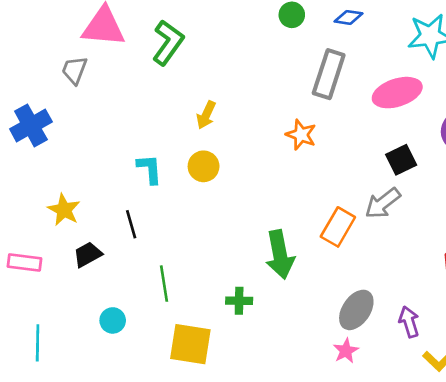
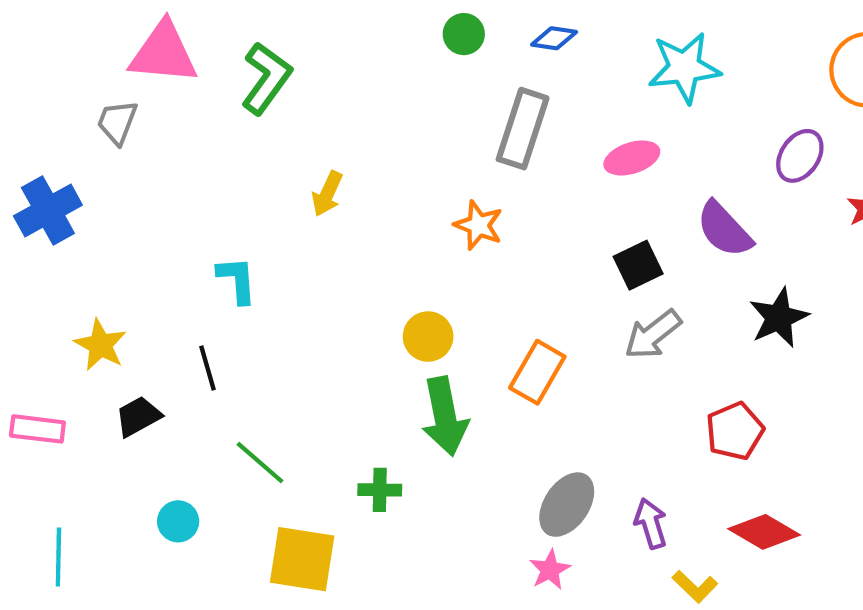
pink ellipse: (397, 93) -> (632, 158), size x0.7
yellow circle: (204, 166) -> (428, 337), moved
gray arrow: (383, 203) -> (653, 334), moved
green line: (164, 284) -> (260, 463), turned -40

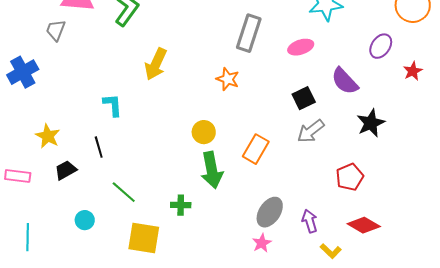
yellow arrow: (327, 194) -> (156, 64), size x1.5

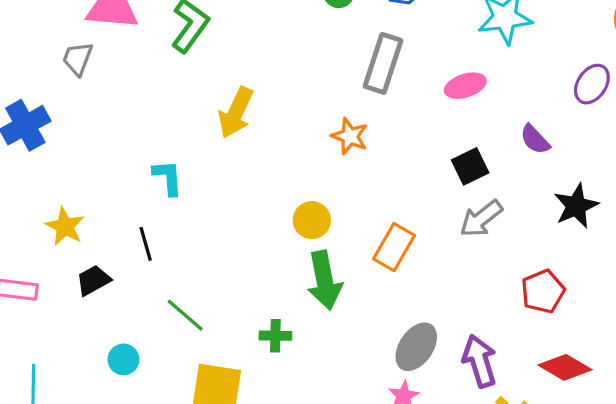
purple semicircle: (345, 81) -> (535, 139), size x0.7
purple arrow: (310, 221) -> (480, 361), size x1.4

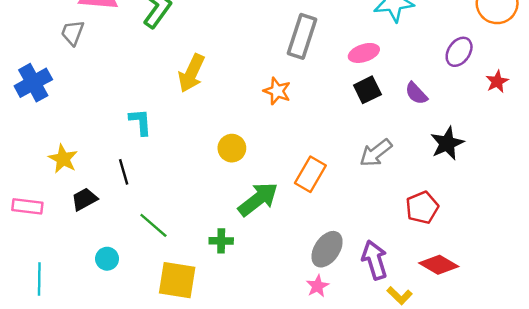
black square: (470, 166) -> (367, 90), moved
yellow circle: (312, 220) -> (232, 148), moved
green arrow: (324, 280) -> (258, 199), turned -117

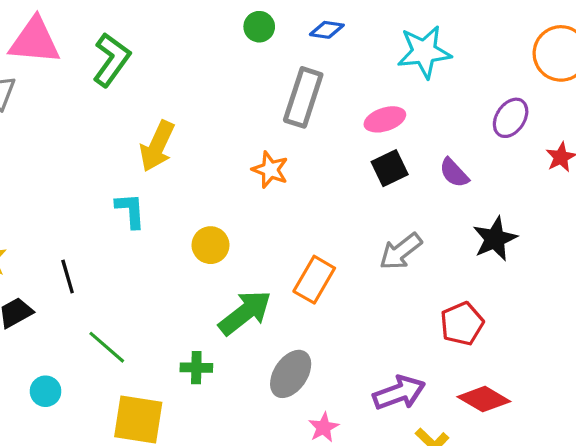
cyan L-shape: (140, 122) -> (130, 211), moved
gray ellipse: (327, 249) -> (291, 374), moved
purple arrow: (375, 260) -> (399, 393), turned 87

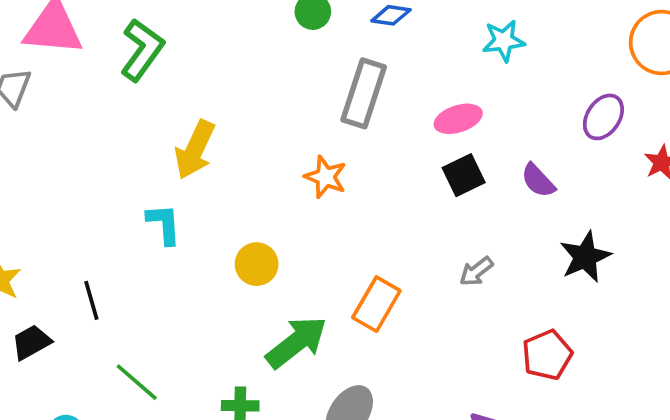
cyan star: (424, 52) -> (504, 41), size x0.7
gray arrow: (401, 251) -> (476, 271), size x0.7

